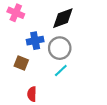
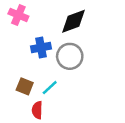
brown square: (21, 63) -> (25, 86), moved
cyan line: (61, 71) -> (50, 88), moved

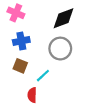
blue cross: (41, 48) -> (21, 41), moved
brown square: (25, 86) -> (20, 66), moved

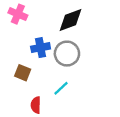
blue cross: (21, 41) -> (41, 48), moved
cyan line: (43, 76) -> (61, 88), moved

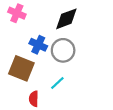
blue cross: (41, 48) -> (38, 45), turned 36
brown square: (23, 73) -> (21, 68), size x1.6

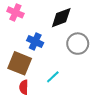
gray circle: (63, 50) -> (78, 44), moved
red semicircle: (34, 99) -> (24, 87), moved

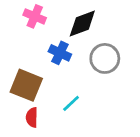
pink cross: (15, 12) -> (35, 16), moved
blue cross: (35, 42) -> (60, 53), moved

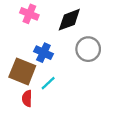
blue cross: (60, 53) -> (43, 53), moved
cyan line: (71, 103) -> (48, 83), moved

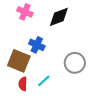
gray circle: (88, 49) -> (75, 63), moved
cyan line: (48, 83) -> (44, 81), moved

